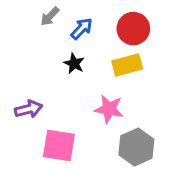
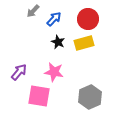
black star: (74, 63) -> (58, 42), moved
purple arrow: (29, 109) -> (19, 72), turned -36
pink star: (109, 109) -> (54, 72), moved

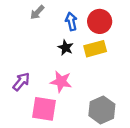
blue arrow: (54, 19) -> (71, 21), moved, turned -56

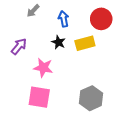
red circle: (100, 21) -> (101, 19), moved
purple arrow: (21, 82) -> (19, 46), moved
pink star: (61, 82) -> (43, 68), moved

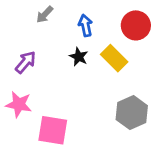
yellow rectangle: (85, 43) -> (114, 58), turned 60
pink star: (43, 68) -> (19, 104), moved
gray hexagon: (91, 98) -> (132, 113), moved

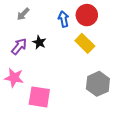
gray arrow: (45, 15) -> (23, 14), moved
red circle: (136, 25) -> (87, 15), moved
black star: (79, 57) -> (39, 42), moved

